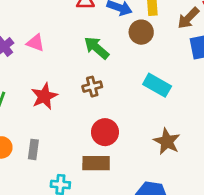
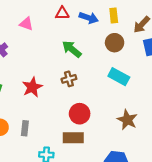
brown circle: (141, 32) -> (115, 43), moved
pink triangle: (35, 43) -> (26, 24), moved

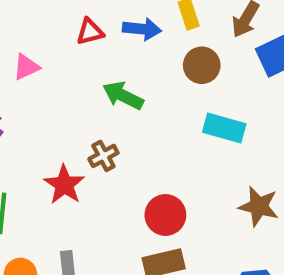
pink triangle: (26, 24) -> (26, 67), turned -32
brown cross: (69, 79) -> (103, 156), moved

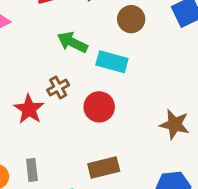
cyan rectangle: (224, 128) -> (112, 62), moved
red circle: (165, 215) -> (99, 107), moved

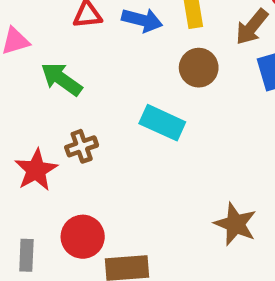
green arrow: (72, 42) -> (61, 79), moved
red circle: (99, 107) -> (83, 237), moved

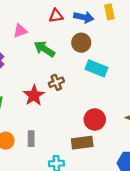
brown circle: (199, 68) -> (81, 43), moved
red circle: (83, 237) -> (95, 119), moved

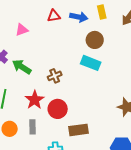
brown circle: (81, 43) -> (95, 40), moved
green arrow: (44, 49) -> (22, 67), moved
red star: (34, 95) -> (35, 100), moved
red circle: (95, 119) -> (58, 109), moved

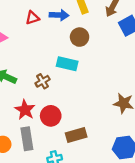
cyan rectangle: (91, 63) -> (67, 64), moved
gray rectangle: (33, 127) -> (27, 139), size x1.5

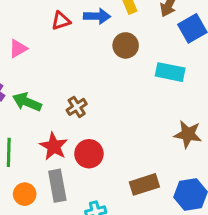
cyan rectangle: (67, 64) -> (170, 72), moved
brown rectangle: (76, 135) -> (144, 184), moved

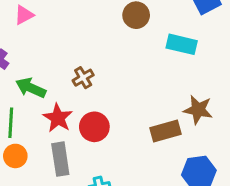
green arrow: (27, 102) -> (31, 88), moved
brown rectangle: (144, 184) -> (166, 131), moved
orange circle: (25, 194) -> (15, 156), moved

